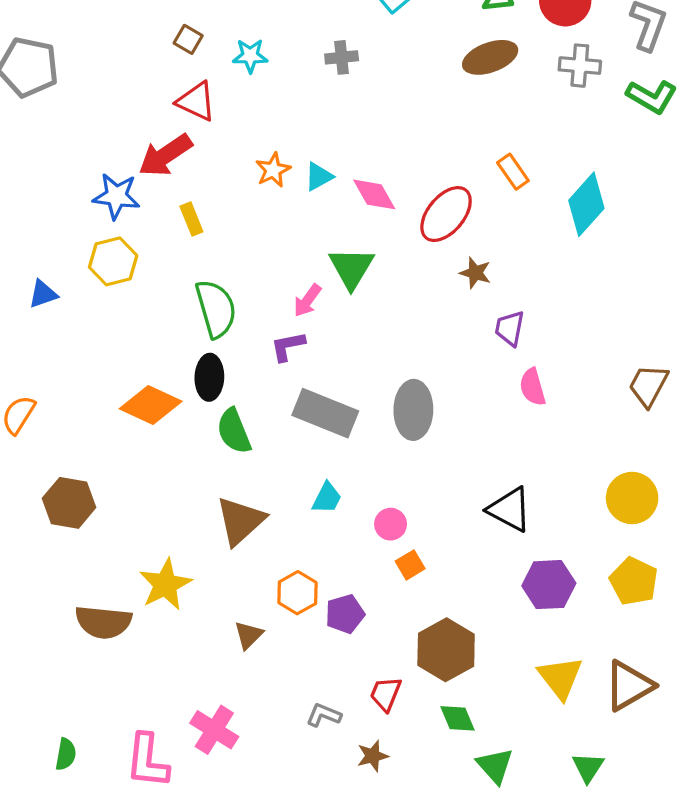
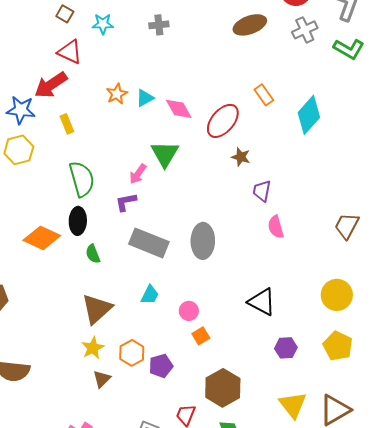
gray cross: (580, 66) -> (305, 30), turned -30
green semicircle: (234, 431) -> (93, 254), size x0.7
yellow star: (165, 585) -> (93, 348), moved, size x0.7
purple hexagon: (549, 585) -> (286, 348), size x0.7

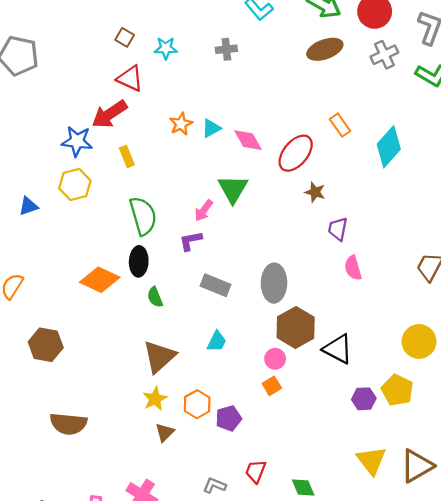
gray rectangle: (149, 243) -> (216, 285), size x0.7
pink circle: (189, 311) -> (275, 359), moved
yellow pentagon: (338, 346) -> (397, 390), moved
brown hexagon: (223, 388) -> (296, 327), moved

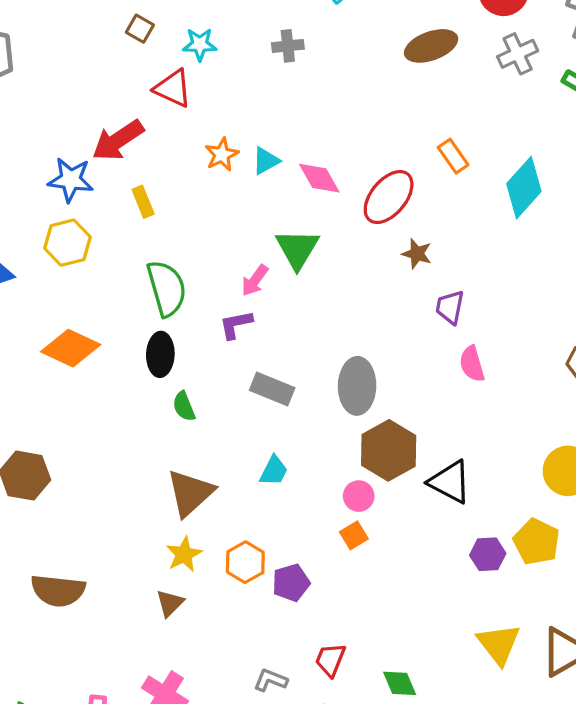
red triangle: (130, 78) -> (173, 88), moved
orange diamond: (100, 280) -> (71, 348), moved
brown triangle: (165, 432) -> (170, 603), moved

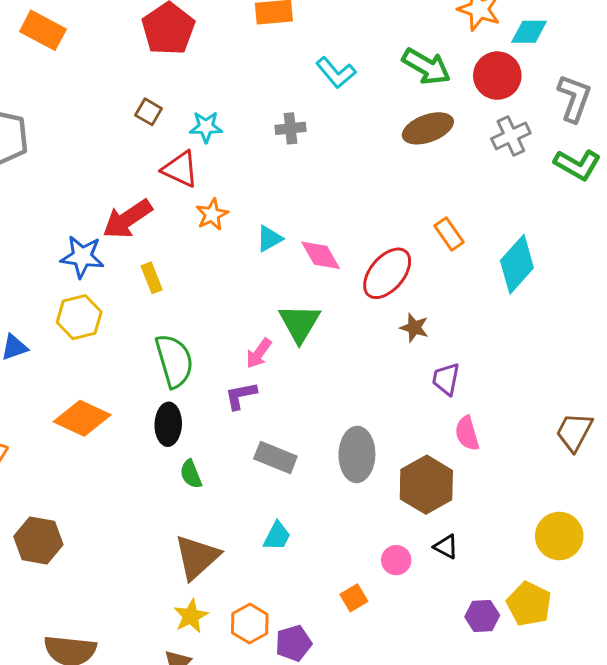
orange star: (222, 155) -> (212, 214), moved
brown hexagon: (389, 450) -> (426, 485), moved
black triangle: (450, 482) -> (446, 547), size x0.6
pink circle: (359, 496) -> (396, 560), moved

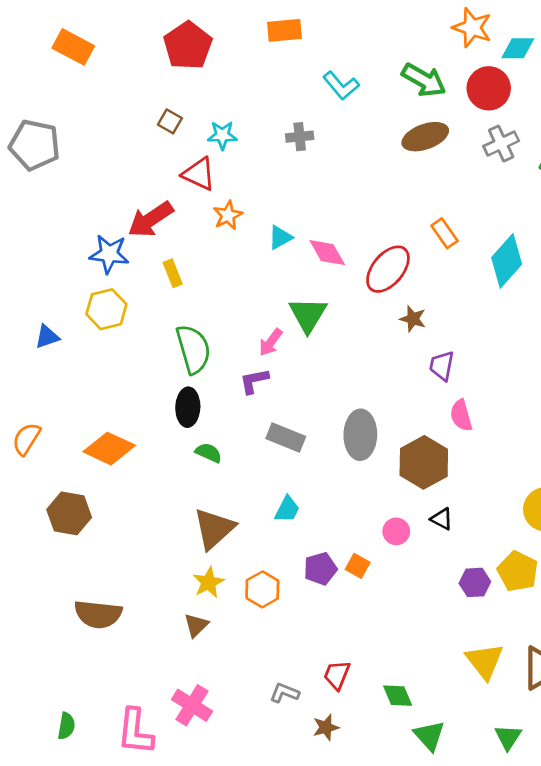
orange diamond: (82, 418) -> (109, 449), moved
green semicircle: (191, 474) -> (209, 453), turned 136
orange square: (354, 598) -> (358, 566), turned -30
purple pentagon: (294, 643) -> (320, 569), moved

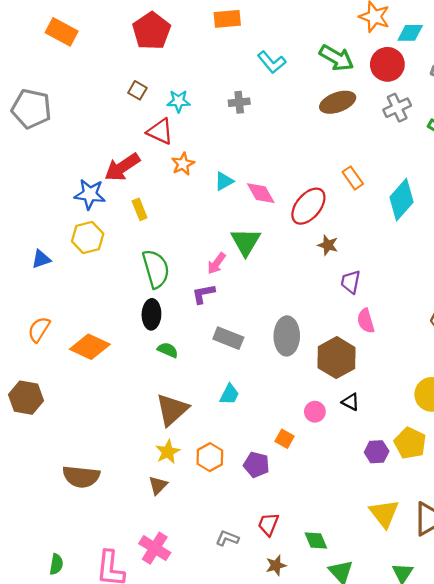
orange semicircle: (26, 439) -> (39, 329), moved
brown hexagon: (69, 513) -> (26, 398), moved
purple pentagon: (320, 569) -> (256, 465), moved, turned 30
brown star: (326, 727) -> (276, 565), moved

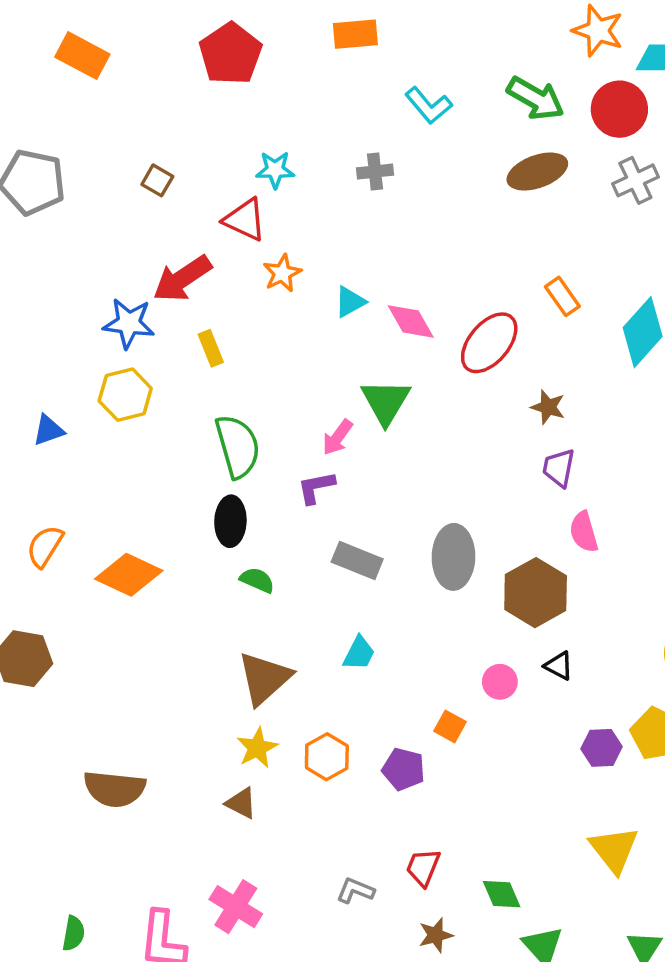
brown square: (137, 90) -> (157, 180), moved
brown star: (328, 245) -> (548, 407), moved
brown triangle: (158, 485) -> (241, 803), turned -48

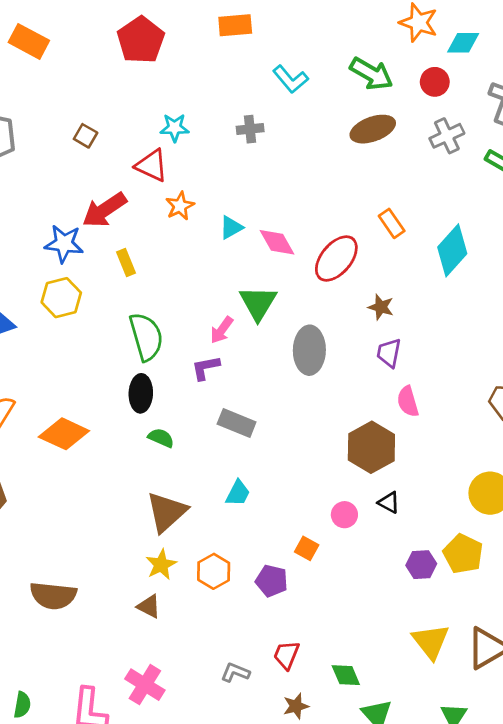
red circle: (619, 109) -> (435, 82), size x0.7
gray ellipse: (453, 557) -> (309, 350), moved

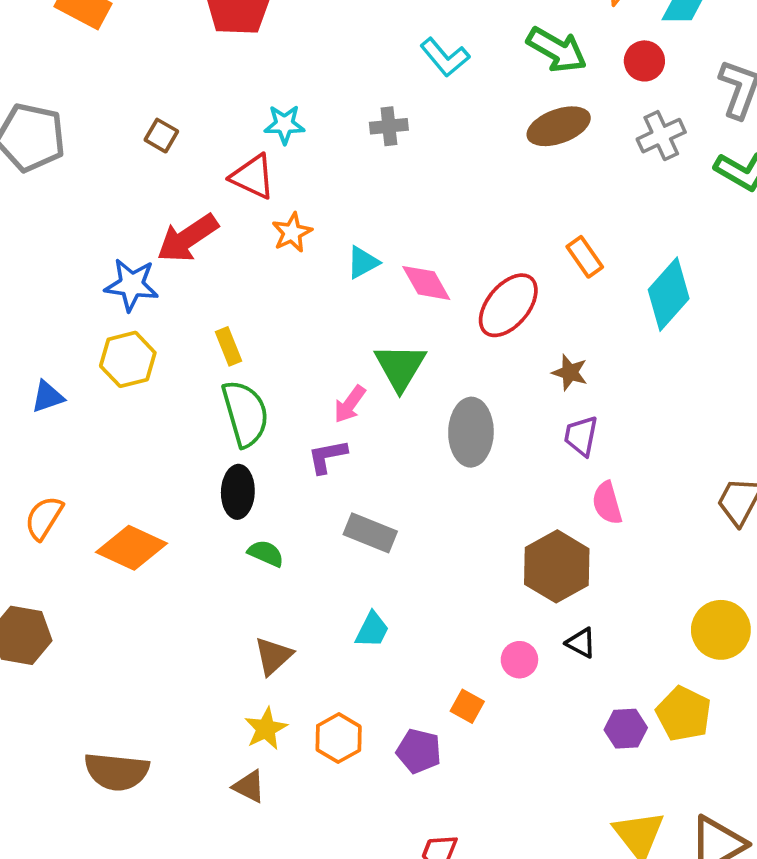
yellow rectangle: (126, 263) -> (229, 346), moved
brown triangle: (166, 512) -> (273, 656), size x0.7

